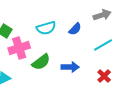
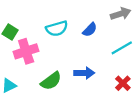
green semicircle: (41, 62) -> (51, 81), moved

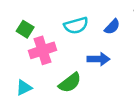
blue arrow: (84, 73) -> (98, 59), moved

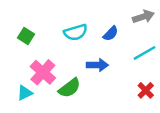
pink cross: (43, 50) -> (43, 72), moved, turned -30

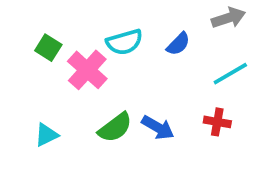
blue arrow: (97, 65) -> (158, 127), moved, turned 30
pink cross: (43, 72) -> (87, 70), moved
red cross: (146, 90) -> (217, 122), moved, turned -35

